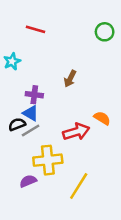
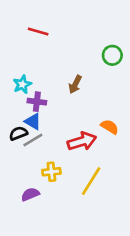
green circle: (105, 32) -> (112, 55), moved
cyan star: (12, 61) -> (22, 84), moved
yellow cross: (48, 160) -> (51, 172), size x0.6
yellow line: (79, 186) -> (91, 181), moved

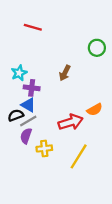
orange semicircle: (110, 127) -> (95, 110), turned 119
purple semicircle: (30, 194) -> (26, 136), moved, turned -49

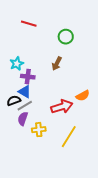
green circle: (97, 48) -> (66, 37), moved

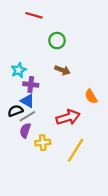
red line: (29, 24) -> (34, 15), moved
green circle: (66, 37) -> (57, 41), moved
brown arrow: (57, 64) -> (62, 70), turned -96
orange semicircle: (83, 96) -> (91, 96), moved, turned 88

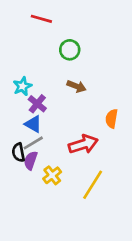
purple cross: (31, 84) -> (37, 104), turned 32
orange semicircle: (91, 96) -> (112, 119), turned 40
black semicircle: (15, 111) -> (18, 152), moved, turned -80
yellow cross: (43, 143) -> (52, 175), turned -32

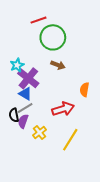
red line: (41, 19) -> (38, 20), moved, turned -35
green circle: (70, 50) -> (53, 37), size x1.6
purple cross: (37, 104) -> (28, 78), size x1.5

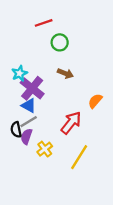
green circle: (53, 37) -> (60, 42), size x0.6
orange semicircle: (84, 90) -> (95, 101), turned 32
red arrow: (63, 109) -> (71, 123), turned -35

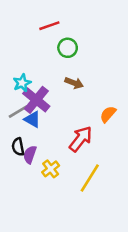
gray line: (29, 122) -> (18, 112), moved

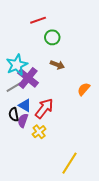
cyan star: (22, 83) -> (17, 65), size x1.5
blue triangle: (32, 119) -> (25, 105), moved
red arrow: (81, 139) -> (44, 108), moved
yellow line: (90, 178) -> (70, 163), moved

